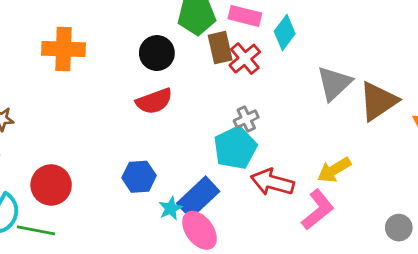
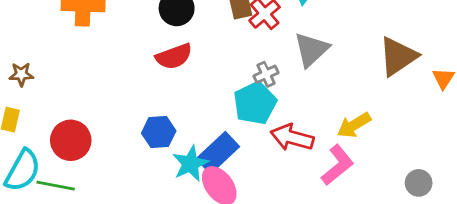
gray triangle: (334, 83) -> (311, 50), moved
cyan star: (171, 208) -> (190, 164), size x1.5

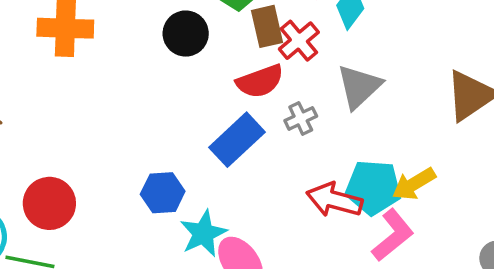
red semicircle: (174, 56) -> (260, 81), moved
cyan pentagon: (255, 103) -> (373, 187), moved, turned 30
blue rectangle: (218, 153) -> (237, 140), moved

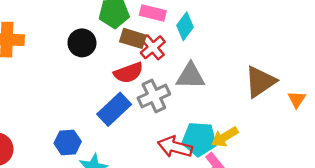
brown rectangle: (267, 26) -> (133, 38), turned -60
gray triangle: (359, 87) -> (190, 76), turned 44
gray cross: (301, 118) -> (154, 96), size x1.6

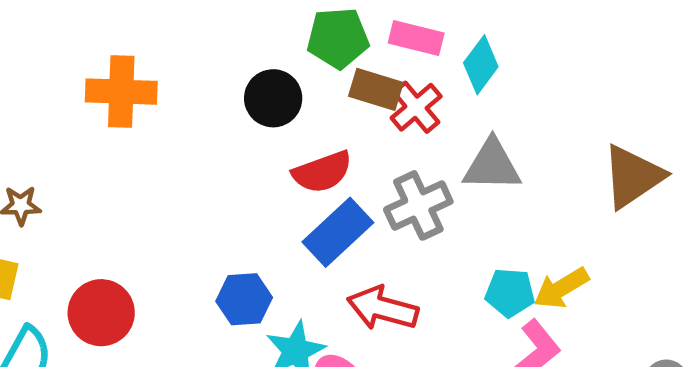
red semicircle: (128, 73) -> (322, 172), moved
cyan pentagon: (199, 139) -> (510, 293), size x0.7
red arrow: (175, 147) -> (383, 308), moved

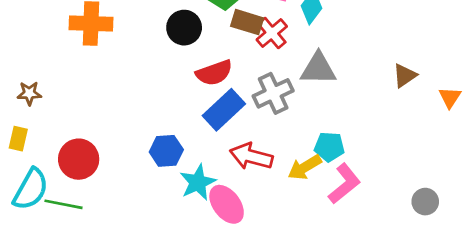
brown triangle: (633, 176) -> (405, 76), size x0.6
yellow arrow: (561, 288) -> (305, 167), moved

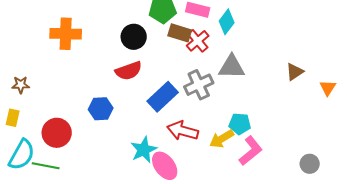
red semicircle: (214, 73) -> (129, 71), moved
blue hexagon: (166, 151) -> (101, 109), moved

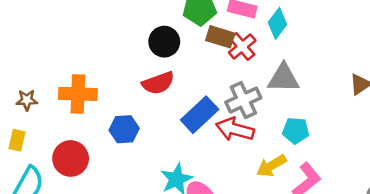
orange cross: (66, 34) -> (78, 94), moved
cyan pentagon: (240, 124) -> (296, 130), moved
red arrow: (183, 131) -> (235, 129), moved

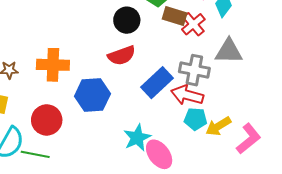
gray cross: (243, 100) -> (194, 70), turned 36
blue hexagon: (124, 129) -> (92, 95), size x1.4
cyan pentagon: (296, 130) -> (195, 119), moved

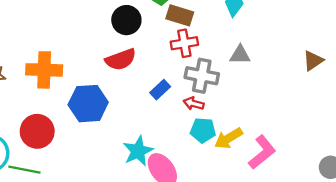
red cross: (193, 24) -> (184, 43), moved, turned 30
gray triangle: (229, 51) -> (240, 55), size x0.7
blue rectangle: (157, 83) -> (160, 90), size x0.6
red arrow: (187, 95) -> (194, 104), size x0.6

